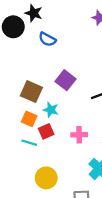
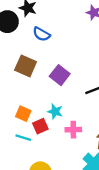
brown square: (31, 92) -> (26, 66), moved
cyan star: (51, 110) -> (55, 111), moved

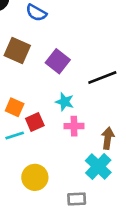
cyan star: (55, 111) -> (65, 102), moved
cyan line: (23, 138) -> (15, 136), turned -35

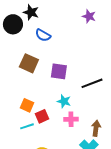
purple square: (58, 61) -> (59, 71), turned -30

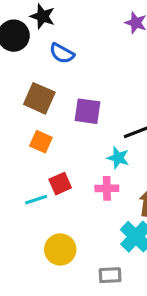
cyan star: (64, 101) -> (118, 158), moved
orange square: (27, 105) -> (41, 142), moved

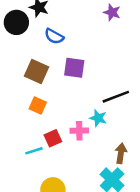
purple square: (88, 111) -> (74, 68), moved
pink cross: (107, 188) -> (79, 131), moved

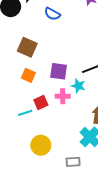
blue semicircle: (54, 36) -> (52, 14), moved
purple square: (74, 68) -> (59, 71), moved

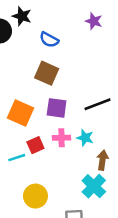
brown square: (27, 47) -> (47, 73), moved
orange square: (28, 75) -> (21, 113), size x1.5
cyan star: (78, 86) -> (85, 138), moved

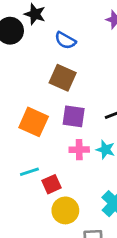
red square: (35, 145) -> (52, 184), moved
yellow circle: (35, 196) -> (65, 210), moved

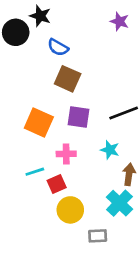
blue semicircle: (65, 40) -> (58, 47), moved
pink cross: (79, 150) -> (66, 154), moved

